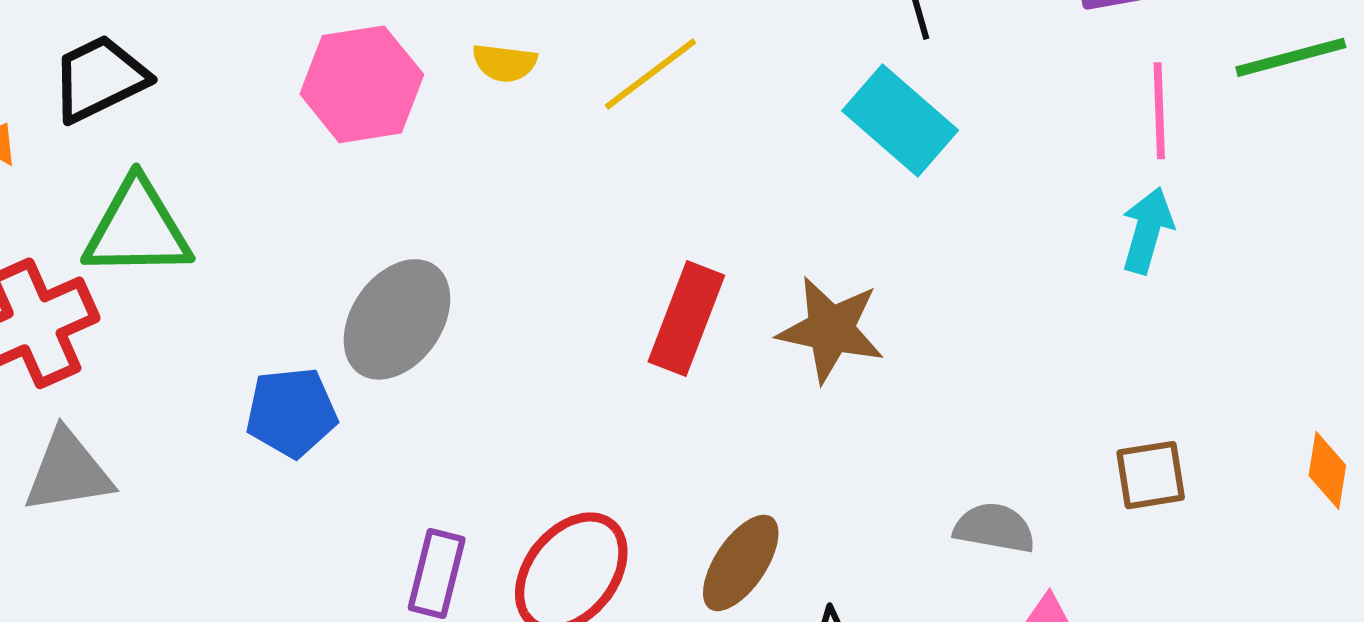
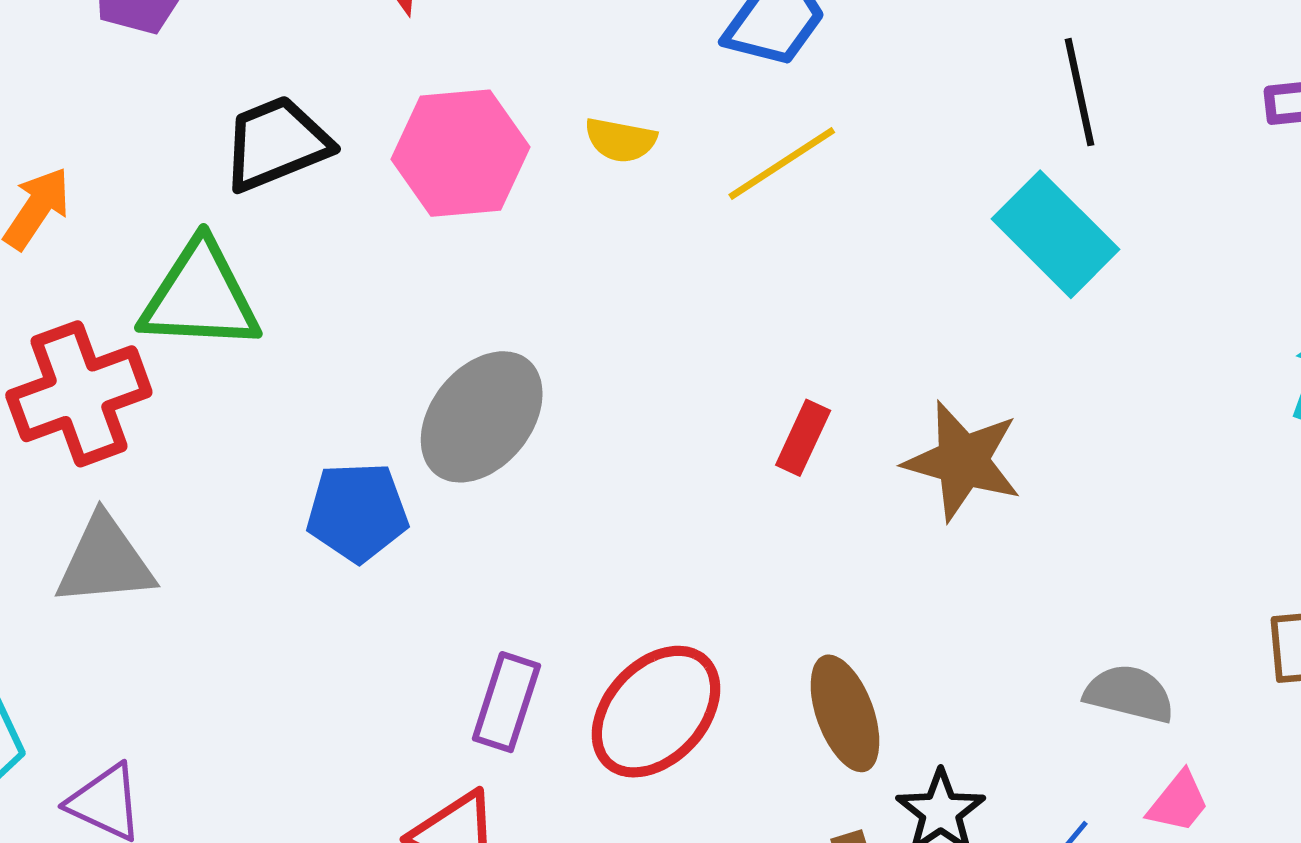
black trapezoid: (99, 78) -> (276, 143), moved
red rectangle: (686, 318) -> (803, 438), size x0.6
brown ellipse: (741, 563) -> (845, 713), turned -58

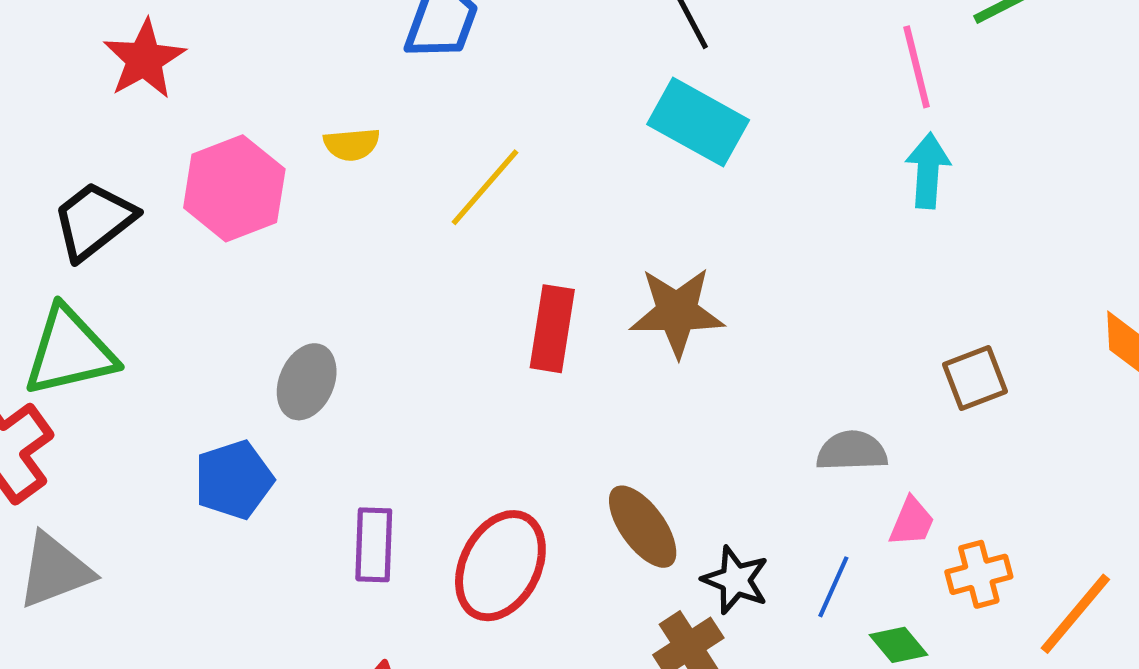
yellow line: (782, 164) -> (485, 187), moved
gray ellipse: (482, 417) -> (307, 382), size x0.7
red rectangle: (803, 438) -> (552, 329), size x1.5
purple rectangle: (506, 702) -> (374, 545), moved

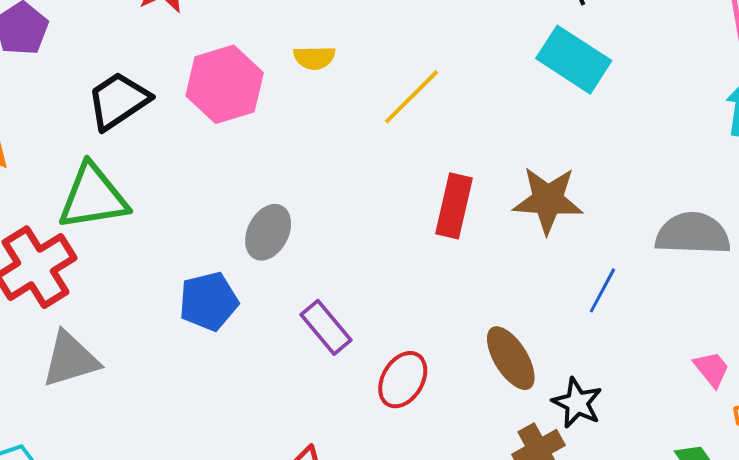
gray semicircle: (852, 451) -> (693, 234), moved, size x1.4
pink trapezoid: (912, 522) -> (712, 369), turned -66
purple rectangle: (374, 545) -> (326, 327), moved, turned -46
red ellipse: (500, 566) -> (403, 380), size x0.7
blue line: (833, 587) -> (602, 290), moved

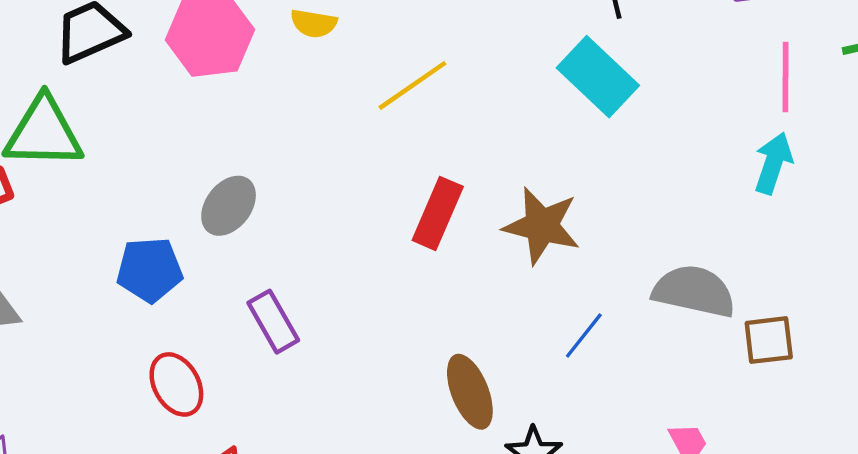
red ellipse: (403, 380) -> (176, 384), moved, turned -70

